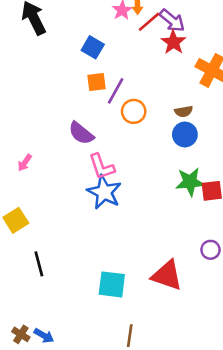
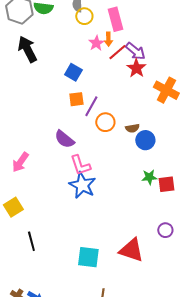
brown semicircle: (184, 111) -> (132, 128), moved
pink arrow: (25, 163) -> (20, 162), size x1.5
green star: (190, 182) -> (149, 177), size x0.7

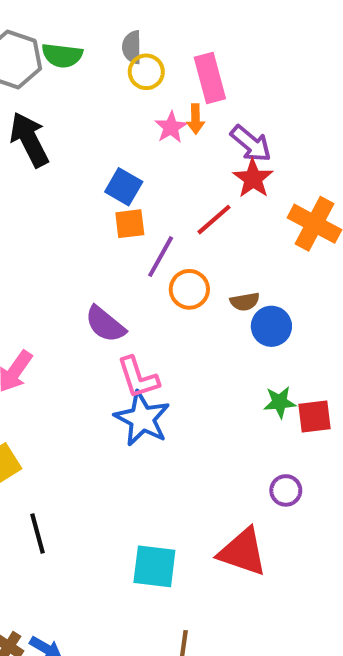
red line: (117, 52) -> (214, 220), moved
orange square: (76, 99) -> (130, 224), moved
purple circle: (165, 230) -> (286, 490), moved

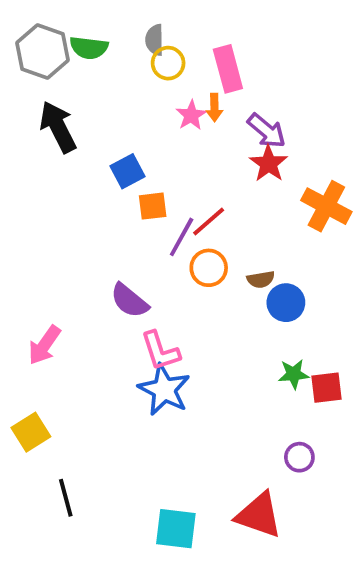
blue square: (124, 187) -> (127, 171), moved, turned 32
red line: (214, 220) -> (209, 222), moved

